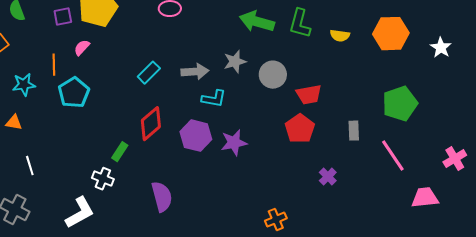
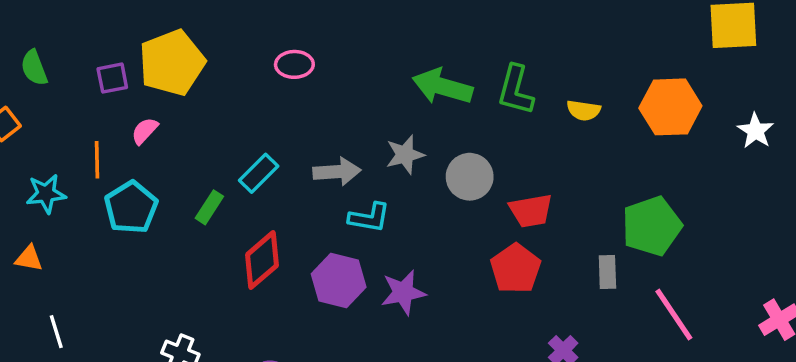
green pentagon: (400, 104) -> (652, 226), moved
green rectangle: (120, 152) -> (209, 207), moved

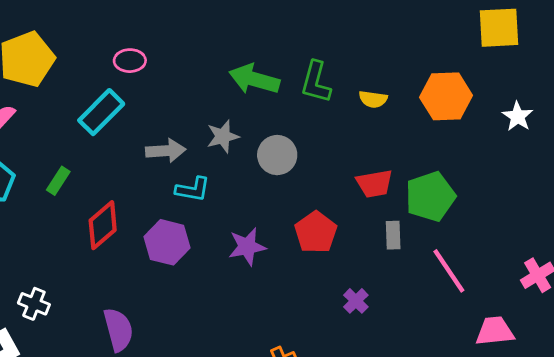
cyan rectangle: (259, 173) -> (101, 112), moved, size x1.4
red trapezoid: (531, 211) -> (375, 184), moved
purple star: (403, 292) -> (247, 247), moved

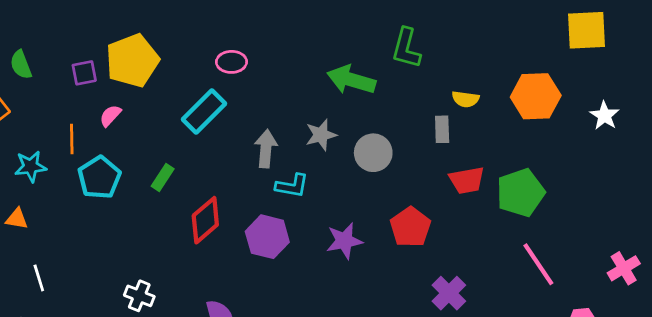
green L-shape: (316, 82) -> (406, 48), moved
gray arrow: (166, 151) -> (266, 149), turned -81
gray rectangle: (393, 235) -> (442, 129), moved
purple cross: (356, 301) -> (449, 293), size x1.4

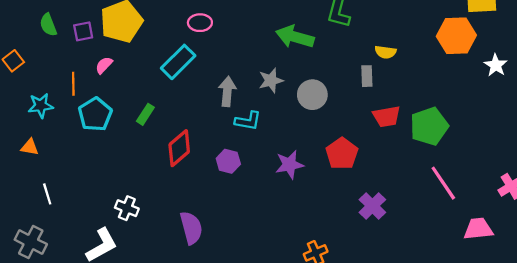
green semicircle: (21, 65) -> (48, 25), moved
orange hexagon: (536, 96) -> (456, 36), moved
purple hexagon: (267, 237) -> (228, 161), size x0.7

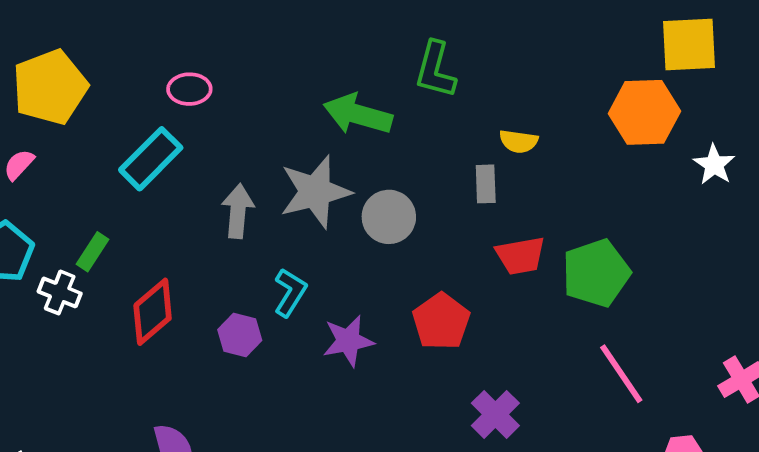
gray star: (271, 80) -> (315, 192), size x1.6
cyan L-shape: (248, 121) -> (290, 292), moved, turned -68
white cross: (127, 208) -> (60, 292), moved

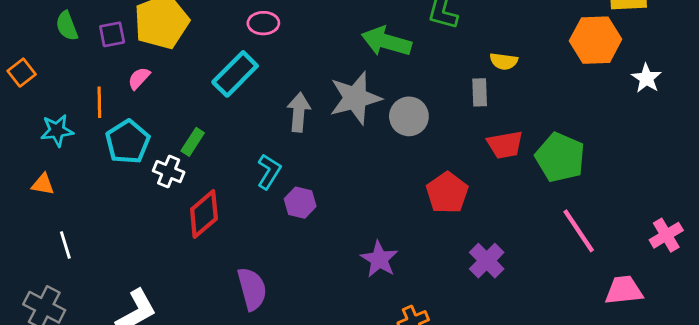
green pentagon: (596, 273) -> (560, 157), turned -30
cyan L-shape: (290, 292) -> (269, 172), moved
red diamond: (153, 312) -> (204, 214), moved
purple star: (348, 341) -> (379, 259), moved, turned -30

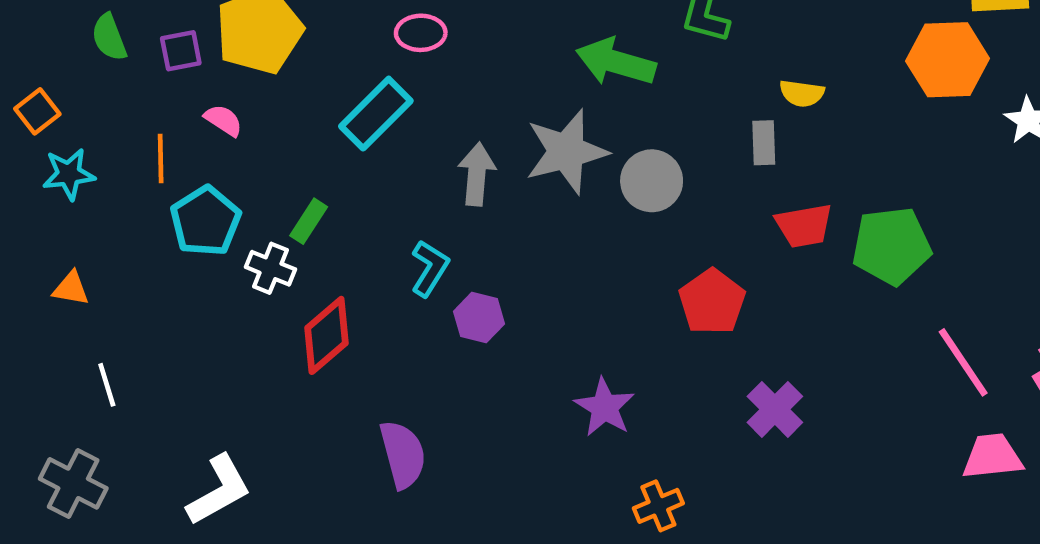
pink semicircle: (139, 78) -> (223, 120), turned 80
cyan star: (57, 131) -> (69, 174), moved
green pentagon: (560, 157) -> (891, 246), turned -30
pink line: (579, 231) -> (963, 362), moved

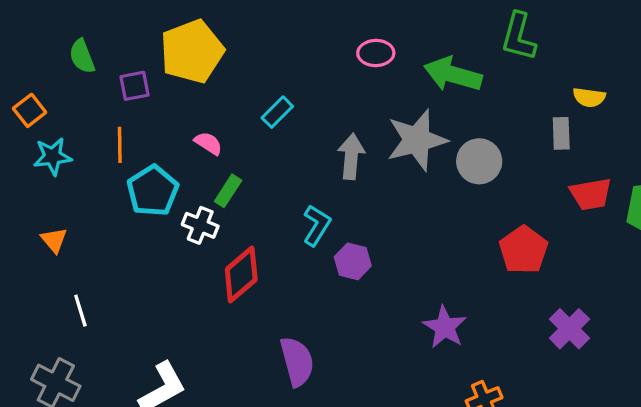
pink ellipse: (421, 33) -> (376, 53), moved
purple square: (181, 51) -> (135, 86), moved
cyan rectangle: (376, 114) -> (277, 112), size x0.6
pink semicircle: (223, 120) -> (208, 143), moved
orange triangle: (71, 288) -> (54, 240), turned 40

